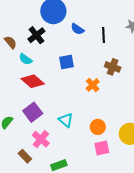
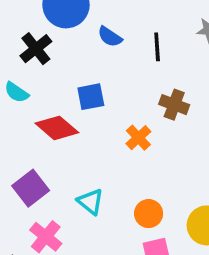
red diamond: (33, 81) -> (57, 128), moved

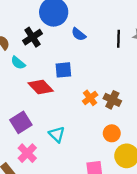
black line: (157, 47) -> (119, 39), moved
brown cross: (174, 105) -> (112, 100), moved
orange circle: (149, 214) -> (112, 133), moved

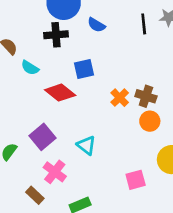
black cross: (33, 37) -> (56, 35), moved, turned 36
orange circle: (112, 133) -> (150, 121), moved

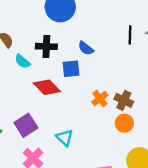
blue semicircle: (96, 25) -> (86, 48), moved
black cross: (56, 35) -> (46, 46), moved

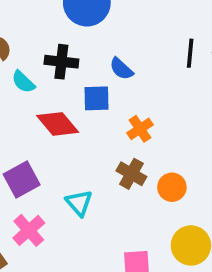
orange cross: (100, 99) -> (140, 129), moved
brown cross: (124, 100) -> (131, 174), moved

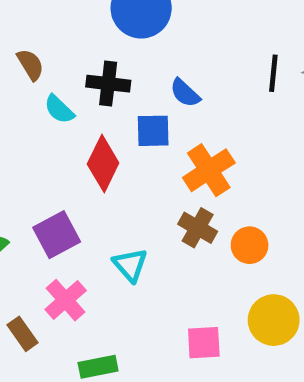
red diamond: (58, 124) -> (103, 163), turned 66
orange cross: (140, 129) -> (209, 170), size x1.5

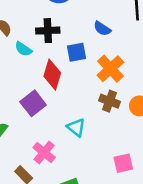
blue semicircle: (185, 93) -> (102, 29), moved
purple square: (57, 235) -> (33, 103), moved

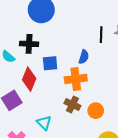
blue semicircle: (102, 29) -> (84, 57), moved, turned -112
orange cross: (110, 69) -> (76, 79), turned 30

